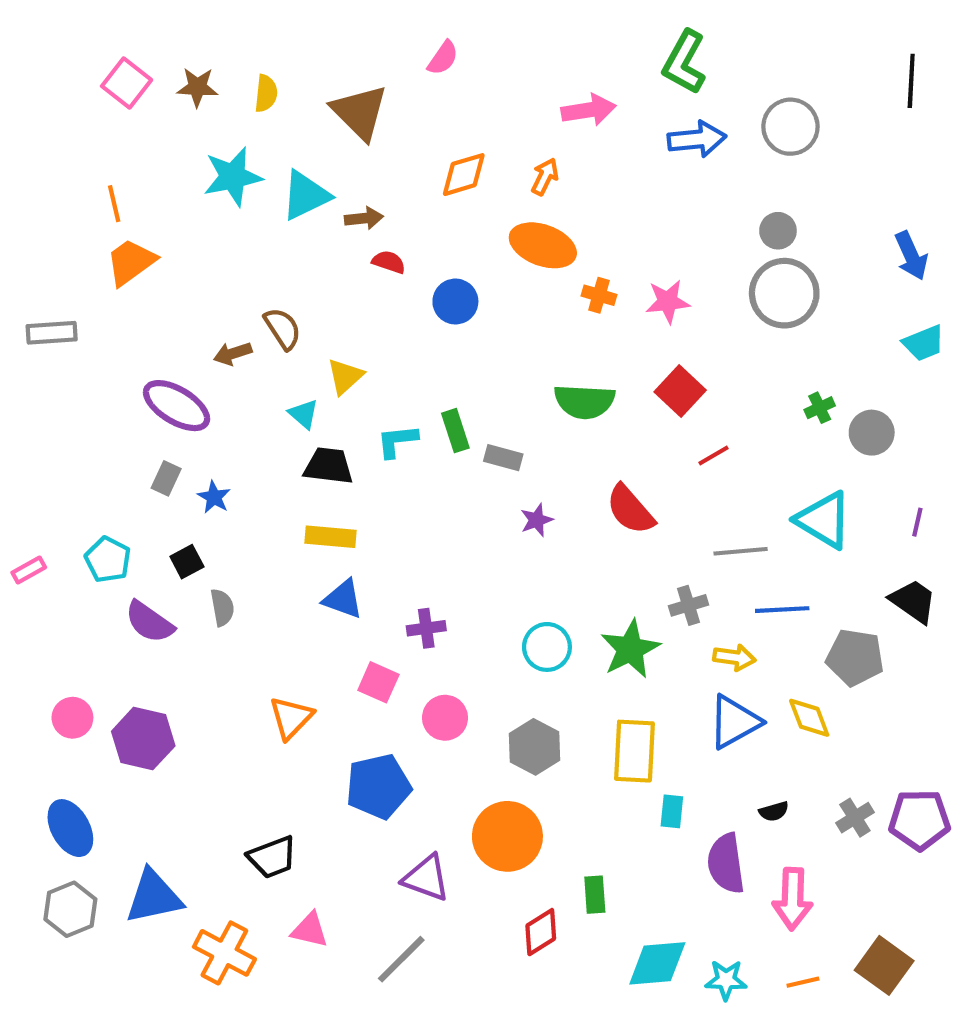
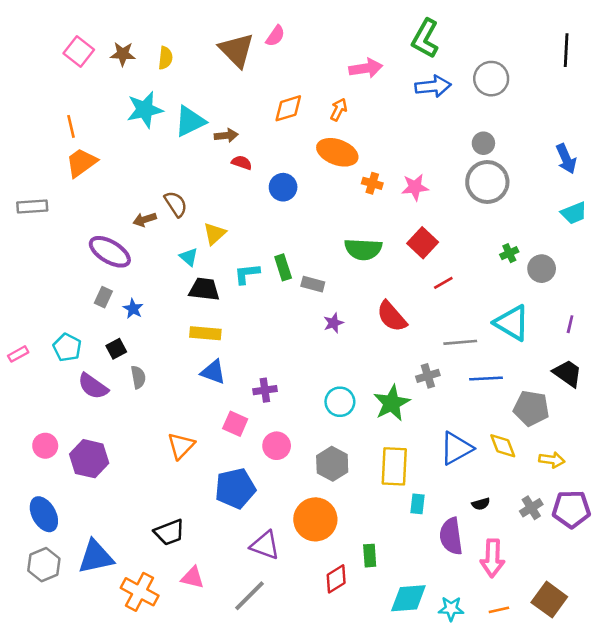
brown triangle: (360, 112) -> (237, 50), moved
yellow arrow: (734, 657) -> (552, 460), moved

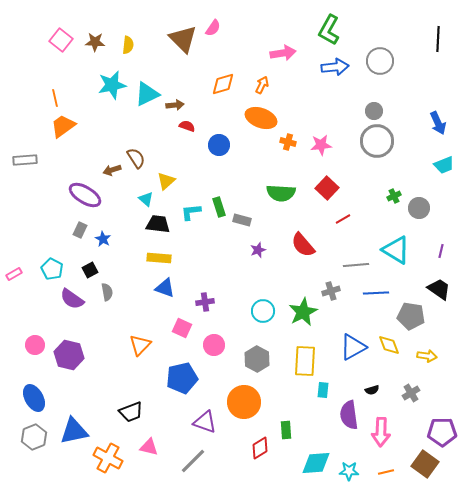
purple pentagon: (571, 509) -> (442, 432), moved

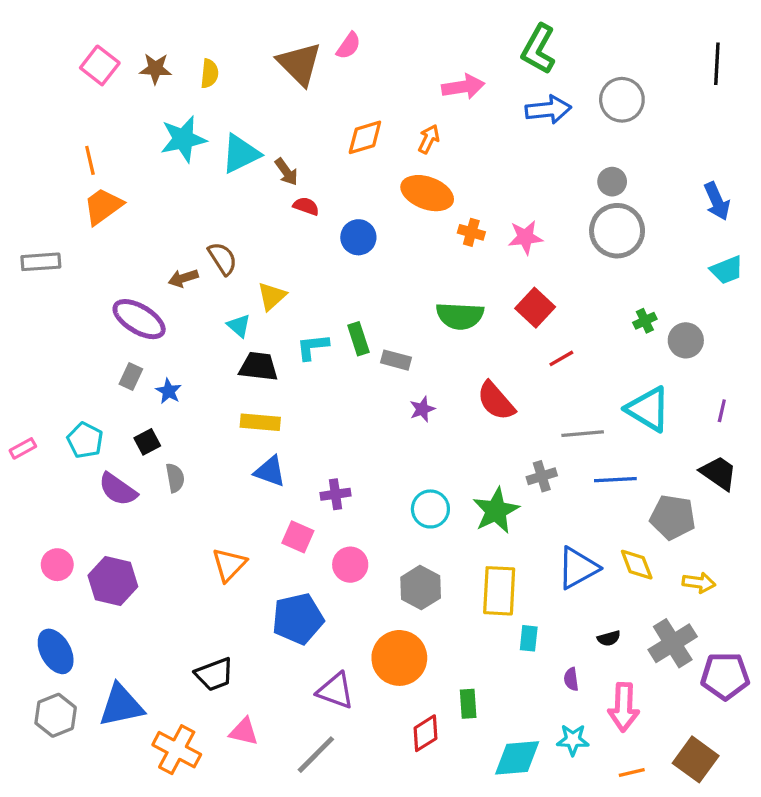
brown arrow: (175, 105) -> (286, 172), turned 60
gray cross: (411, 393) -> (673, 643), size x1.6
purple semicircle: (349, 415) -> (571, 679), size x0.5
purple pentagon: (442, 432) -> (725, 676), moved
cyan star: (349, 471) -> (573, 740), moved

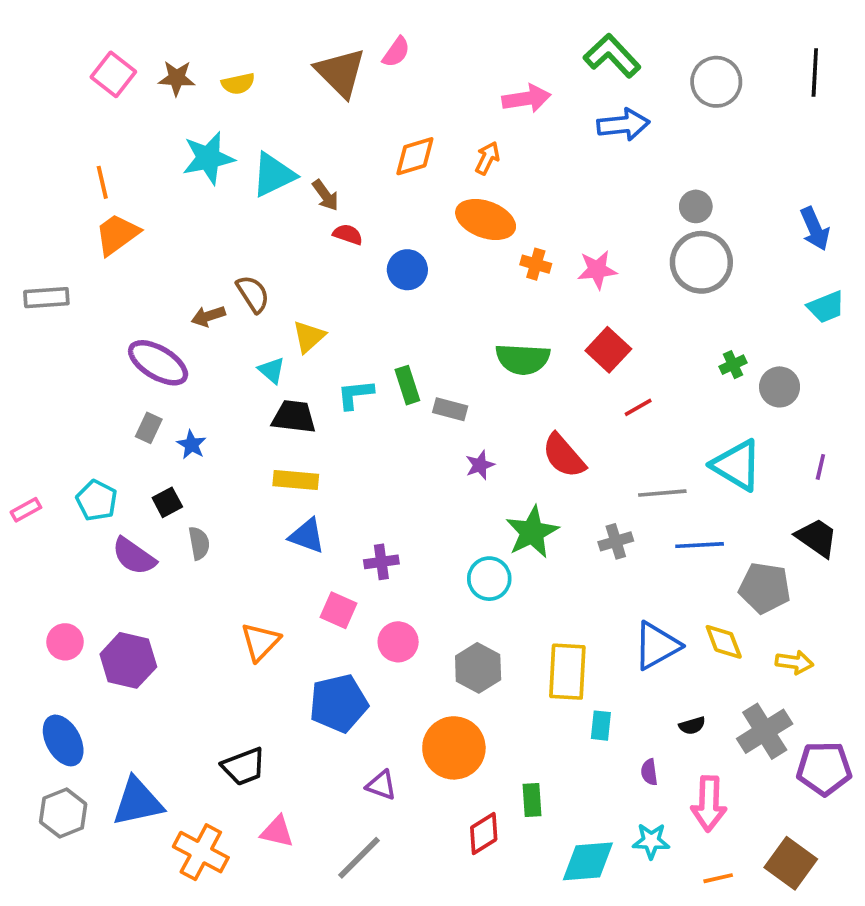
green L-shape: (538, 49) -> (612, 56), turned 108
yellow semicircle: (209, 74) -> (238, 84), turned 72
gray circle: (622, 100) -> (716, 82), moved
green star: (496, 511) -> (532, 532), moved
purple triangle: (335, 691) -> (381, 785), size x0.7

